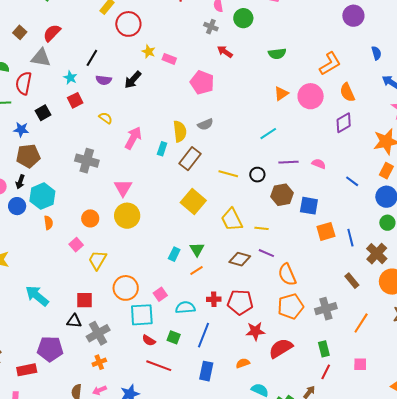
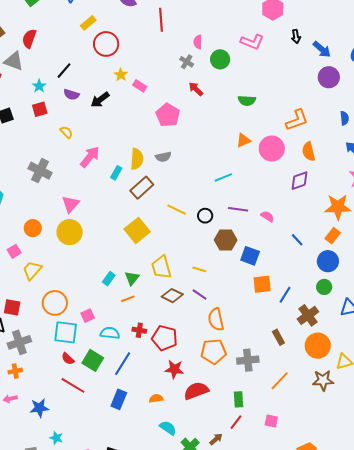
red semicircle: (52, 33) -> (29, 39), turned -36
yellow trapezoid: (232, 220) -> (161, 267), moved
blue line: (350, 238) -> (285, 295), turned 36
green square: (174, 337) -> (93, 360), size x1.5

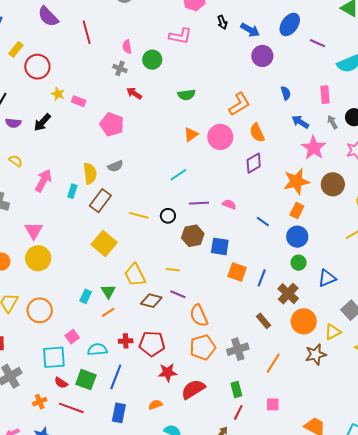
orange square: (262, 284) -> (237, 272), turned 36
orange circle: (55, 303) -> (40, 310), moved
orange cross: (15, 371) -> (40, 402), moved

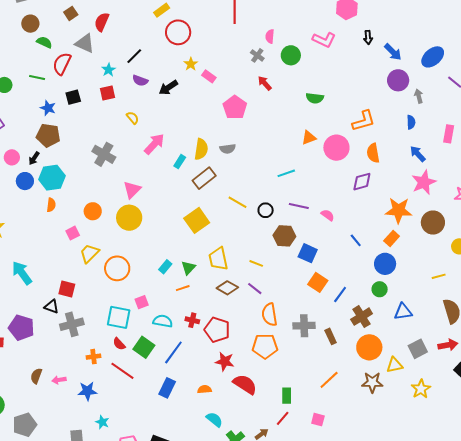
gray arrow: (332, 122) -> (419, 96), moved
gray cross: (238, 349) -> (304, 326), moved
red semicircle: (193, 389) -> (245, 384), turned 50

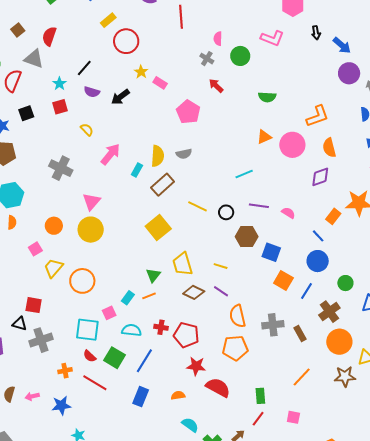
orange rectangle: (392, 239) -> (333, 216), moved
blue circle: (385, 264) -> (318, 261), moved
cyan rectangle: (165, 267) -> (128, 298), moved

